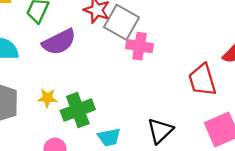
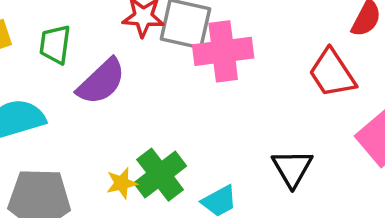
pink cross: (139, 46) -> (223, 51), size x1.4
yellow star: (47, 98) -> (122, 183), moved

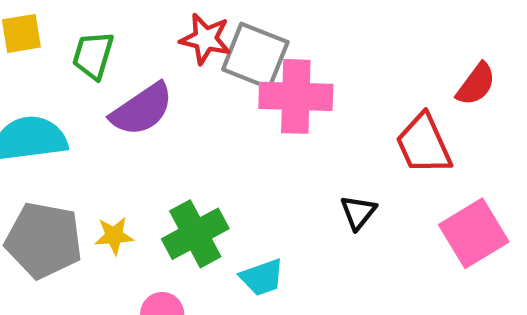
black triangle: (292, 168) -> (358, 212), moved, size x0.7
yellow star: (122, 183) -> (114, 236), moved

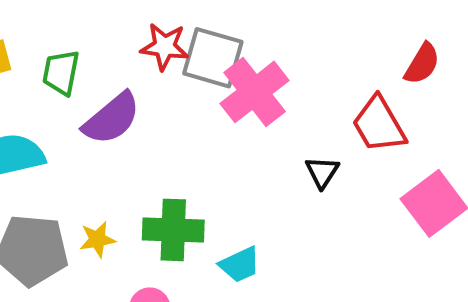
pink cross: (296, 96) -> (255, 92), turned -34
black triangle: (358, 212) -> (322, 172), moved
green cross: (195, 234) -> (173, 230), turned 36

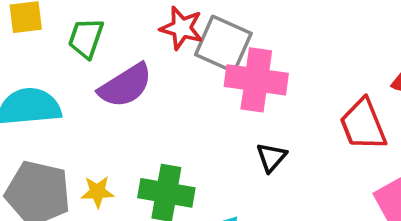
pink cross: (255, 92) -> (256, 80), turned 38
black triangle: (322, 172) -> (271, 157), moved

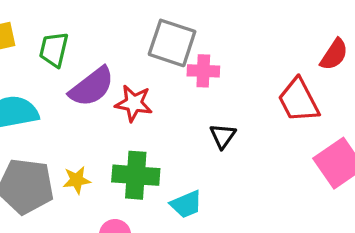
red star: (182, 28) -> (134, 103), moved
pink cross: (256, 80) -> (203, 71), size x0.6

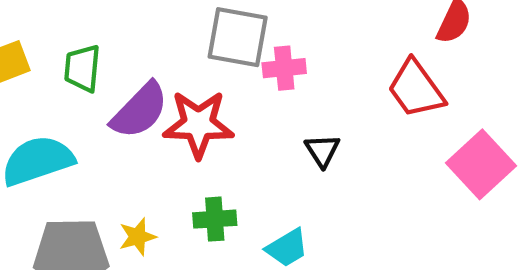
red star: (134, 103) -> (198, 124), size x1.4
green cross: (136, 175) -> (215, 219), size x0.7

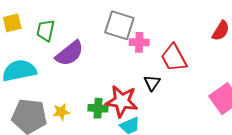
red trapezoid: (416, 89) -> (174, 58), moved
red star: (198, 124) -> (122, 101), moved

